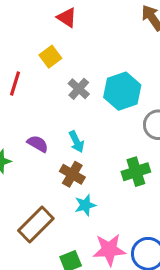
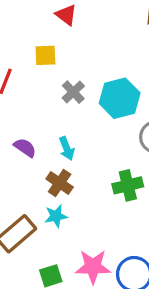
yellow square: (50, 57) -> (45, 55), turned 30
cyan star: (85, 205) -> (56, 216), moved

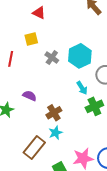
cyan arrow: (67, 148) -> (82, 88), moved
brown cross: (60, 183) -> (54, 113), turned 35

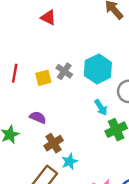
yellow square: (31, 39) -> (43, 78), moved
brown cross: (54, 113) -> (54, 143), moved

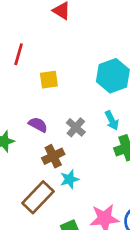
gray cross: (64, 71) -> (76, 127), moved
red line: (15, 73) -> (19, 54), moved

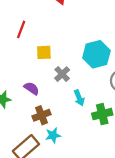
cyan arrow: (112, 120) -> (79, 98), moved
gray cross: (76, 127) -> (62, 74), moved

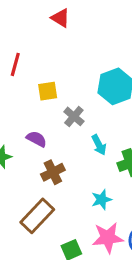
cyan star: (53, 135) -> (102, 200), moved

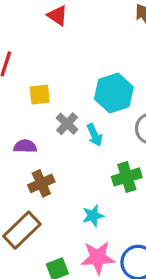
purple semicircle: (37, 139) -> (25, 146), turned -30
cyan arrow: (99, 145) -> (95, 135), moved

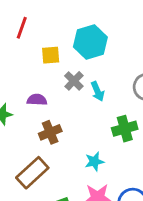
cyan hexagon: (114, 93) -> (90, 42), moved

